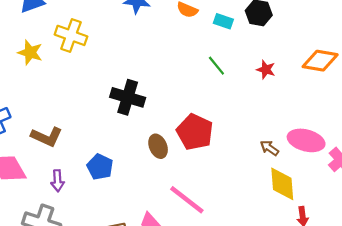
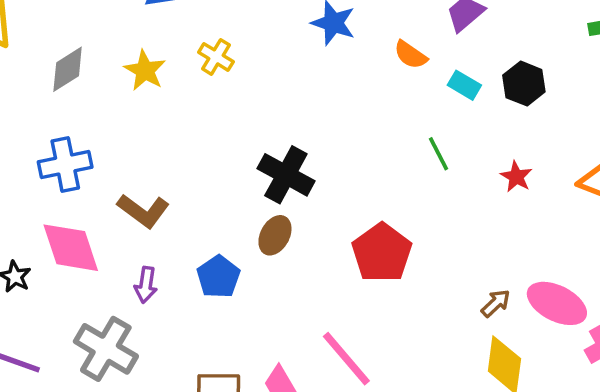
yellow cross: (71, 35) -> (216, 57), size x0.7
brown ellipse: (158, 146) -> (275, 235), moved, turned 40
brown arrow: (269, 148) -> (496, 303), turned 90

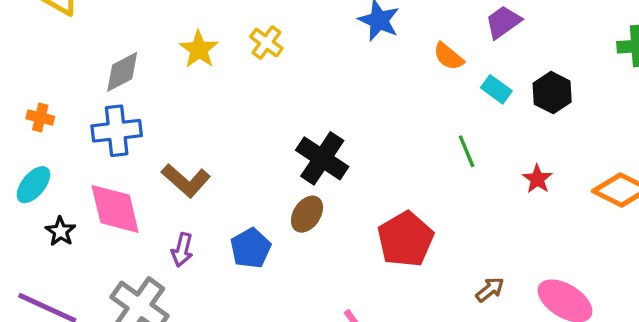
gray diamond: (68, 69) -> (122, 72), moved
brown arrow: (496, 303) -> (490, 290), moved

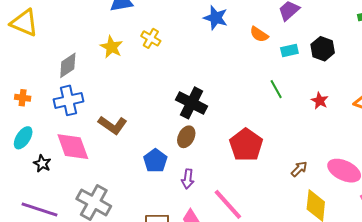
cyan rectangle: (496, 89) -> (289, 51), turned -42
purple arrow: (182, 250) -> (188, 179), moved

